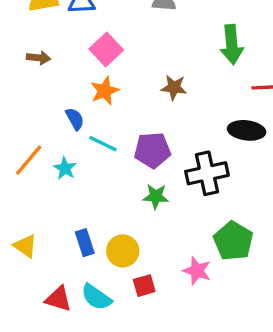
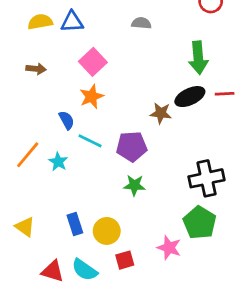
brown star: (174, 87) -> (161, 113), moved
black ellipse: (247, 130) -> (190, 97), moved, turned -32
black cross: (207, 173) -> (207, 178), moved

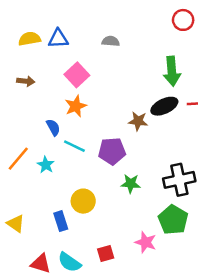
gray semicircle: (141, 23) -> (111, 41), moved
green star: (134, 185) -> (131, 184), moved
yellow circle: (107, 231) -> (83, 201), moved

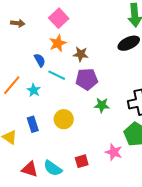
brown star: (138, 121) -> (81, 54), moved
blue rectangle: (61, 221) -> (33, 124), moved

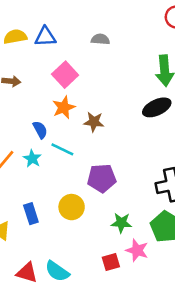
purple pentagon: (87, 79) -> (102, 178), moved
cyan star: (34, 90) -> (32, 159), moved
green star: (102, 105) -> (121, 223), moved
red square: (82, 161) -> (111, 262), moved

